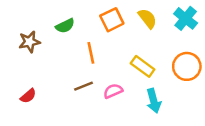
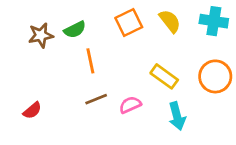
cyan cross: (186, 18) -> (214, 21), turned -30
brown star: (29, 42) -> (41, 35), moved
orange line: (91, 53) -> (90, 61), moved

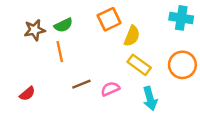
yellow semicircle: (170, 21) -> (132, 36), moved, turned 60
orange line: (90, 61) -> (60, 52), moved

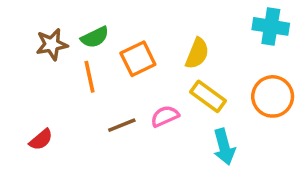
orange square: (109, 19) -> (138, 59), moved
pink semicircle: (110, 89) -> (165, 116), moved

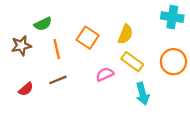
green semicircle: (95, 37) -> (43, 24), moved
brown star: (52, 44) -> (21, 46), moved
orange square: (138, 59) -> (88, 38), turned -30
brown line: (122, 125) -> (58, 80), moved

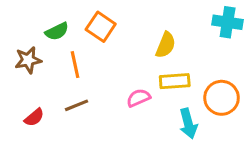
orange square: (88, 38) -> (101, 27), moved
yellow rectangle: (132, 62) -> (175, 81), turned -40
orange circle: (173, 62) -> (222, 98), moved

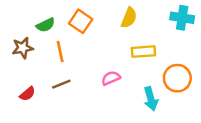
yellow semicircle: (166, 45) -> (129, 18), moved
yellow rectangle: (175, 81) -> (143, 52), moved

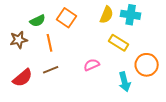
cyan cross: (182, 18) -> (131, 15), moved
yellow rectangle: (143, 52) -> (119, 43), turned 36
red semicircle: (27, 94) -> (23, 78), size x1.5

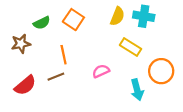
orange line: (50, 43) -> (64, 55), moved

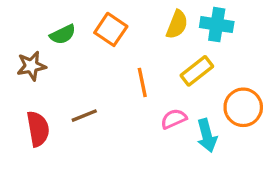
yellow rectangle: (130, 47) -> (197, 71), turned -70
orange line: (64, 55) -> (142, 82), moved
pink semicircle: (101, 71) -> (174, 119), moved
red semicircle: (25, 85) -> (38, 129), turned -60

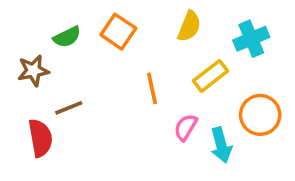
cyan cross: (217, 25) -> (251, 39), moved, turned -32
brown line: (84, 116) -> (69, 108), moved
pink semicircle: (174, 119) -> (186, 127), turned -35

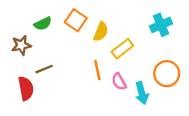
yellow semicircle: (189, 26) -> (101, 32), moved
yellow rectangle: (211, 76) -> (122, 49), moved
orange line: (152, 88) -> (97, 70), moved
pink semicircle: (186, 127) -> (119, 82), turned -60

